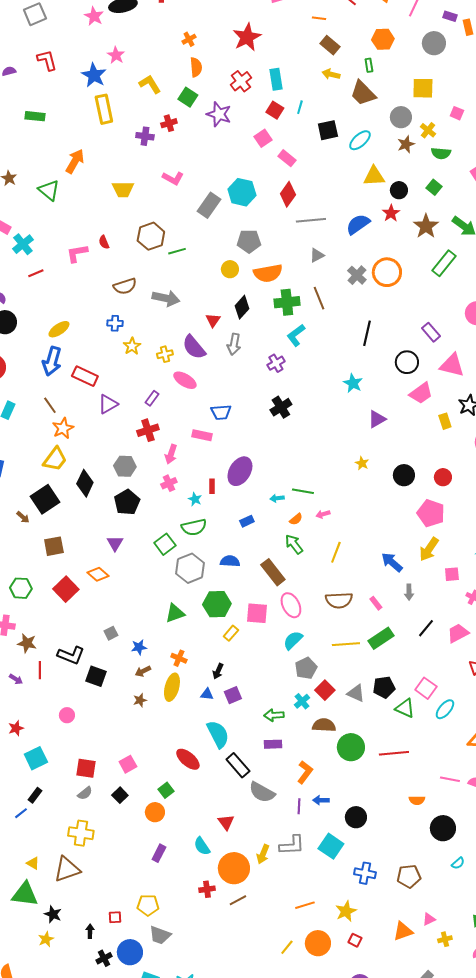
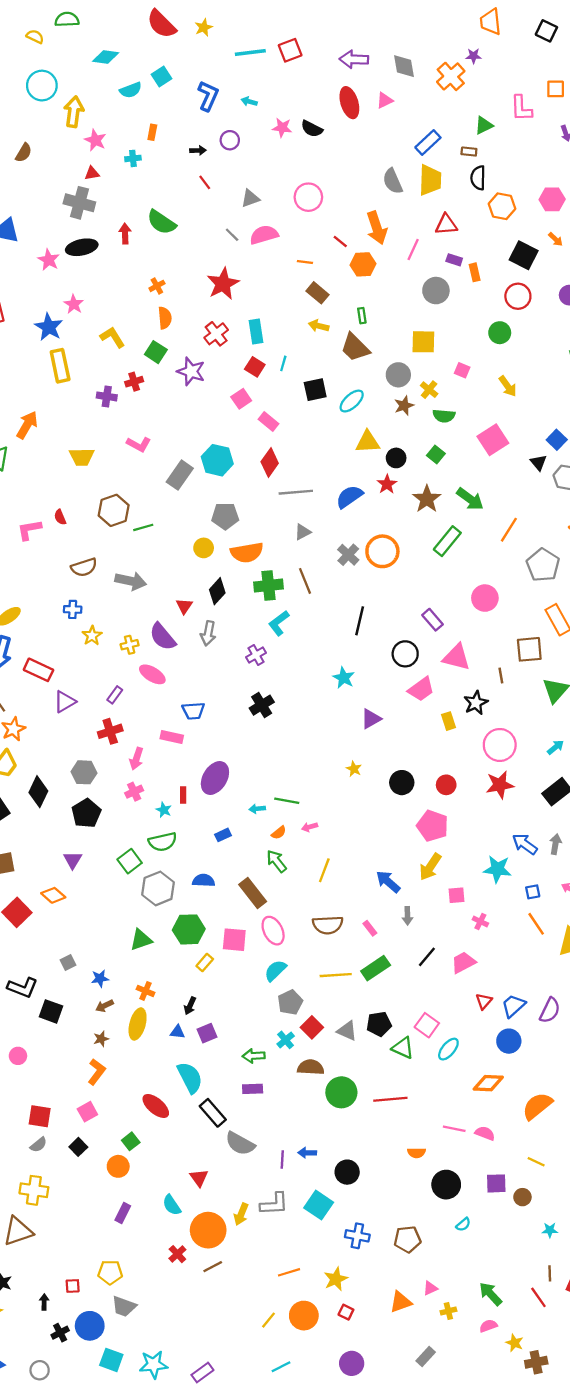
orange hexagon: (383, 39) -> (363, 264), moved
orange L-shape: (305, 772) -> (97, 1072), moved
red cross: (207, 889) -> (177, 1254), turned -35

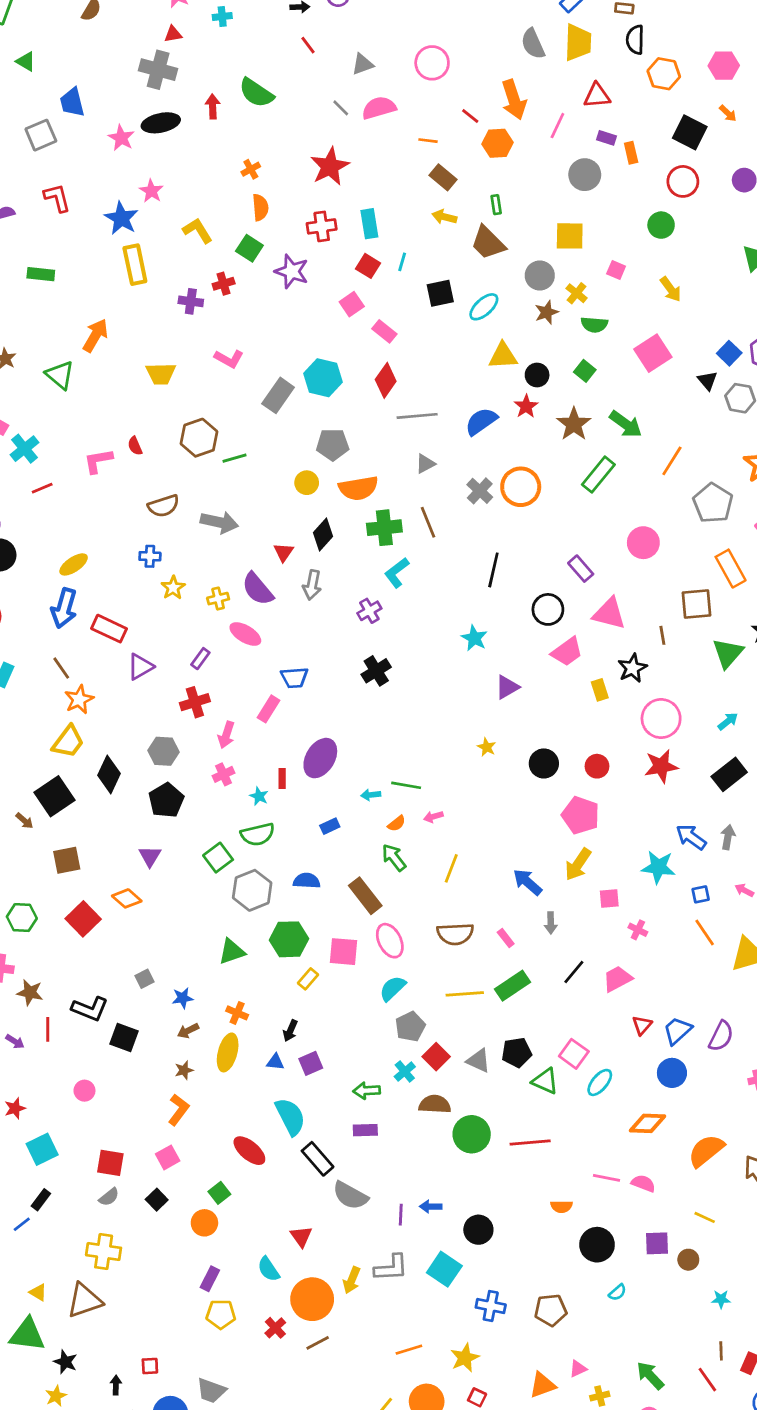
red cross: (216, 334) -> (322, 226), turned 30
pink rectangle: (172, 737) -> (268, 709), turned -70
yellow pentagon: (110, 1272) -> (221, 1314), moved

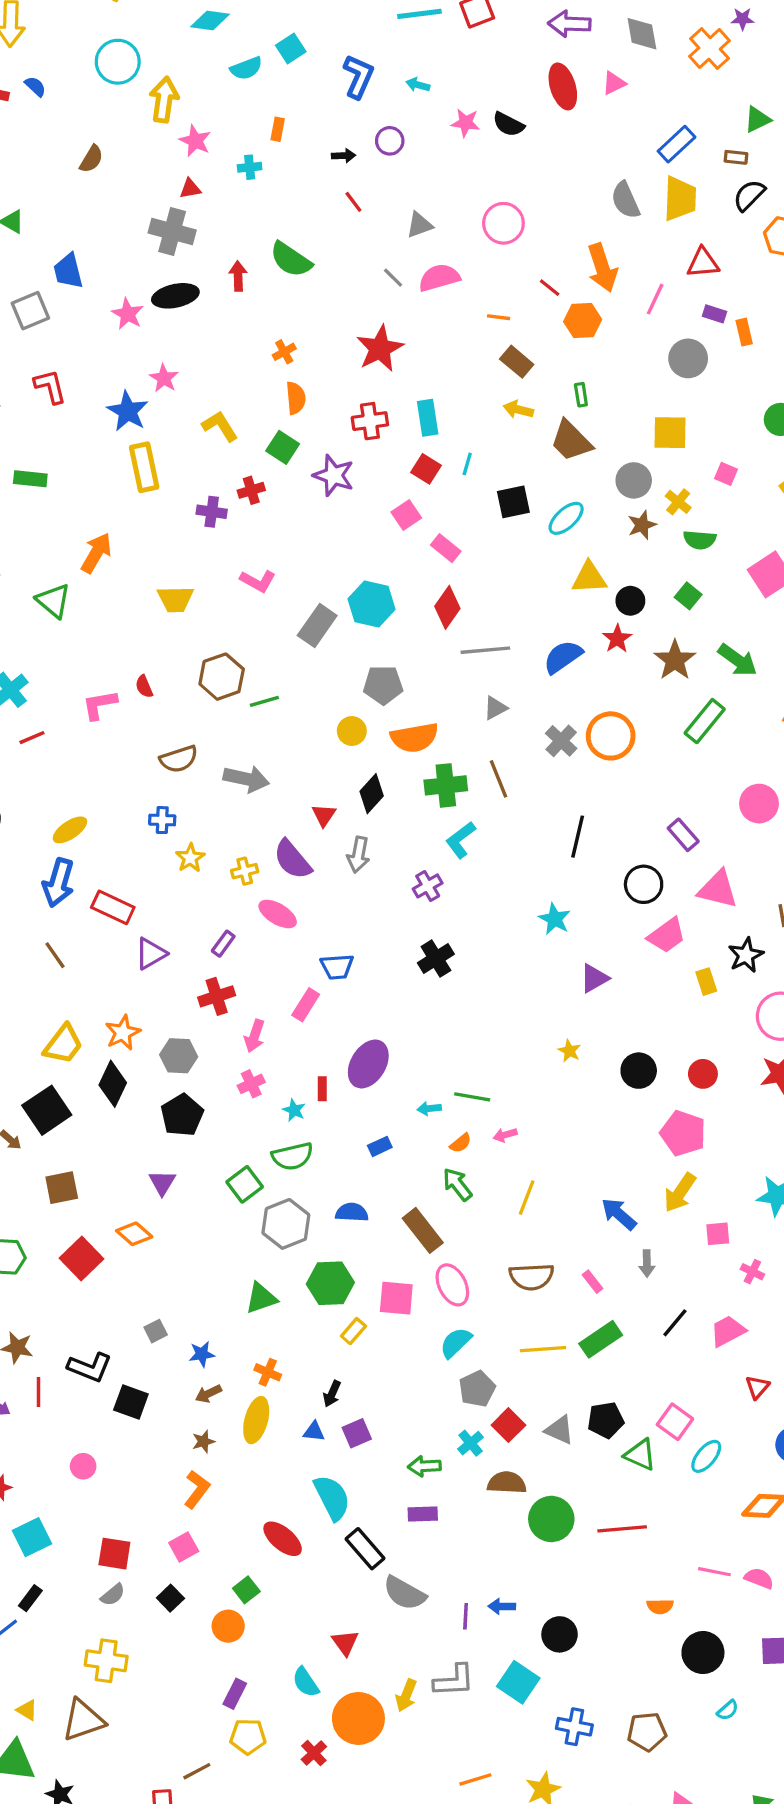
black semicircle: (635, 40) -> (749, 195), turned 44
orange star: (79, 699) -> (123, 1033), moved
brown line: (318, 1343) -> (197, 1771), moved

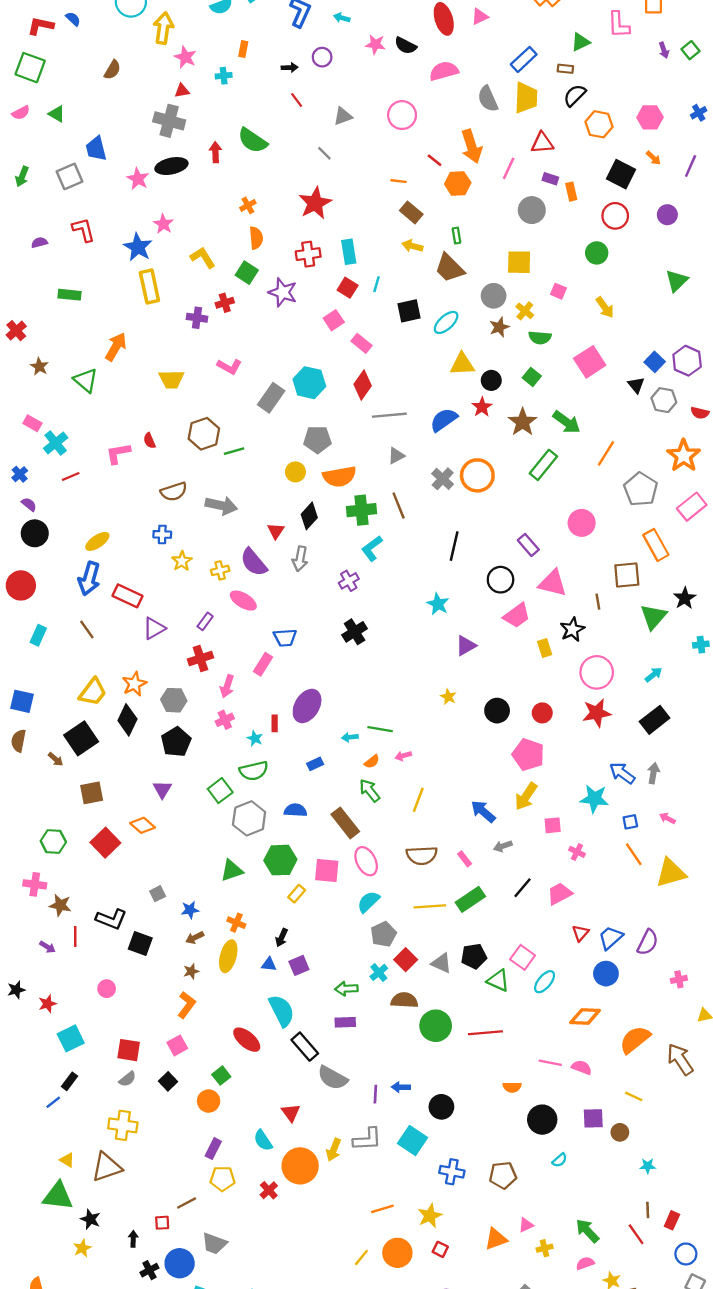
pink semicircle: (439, 278) -> (444, 71), moved
gray arrow: (647, 1263) -> (503, 846), turned 72

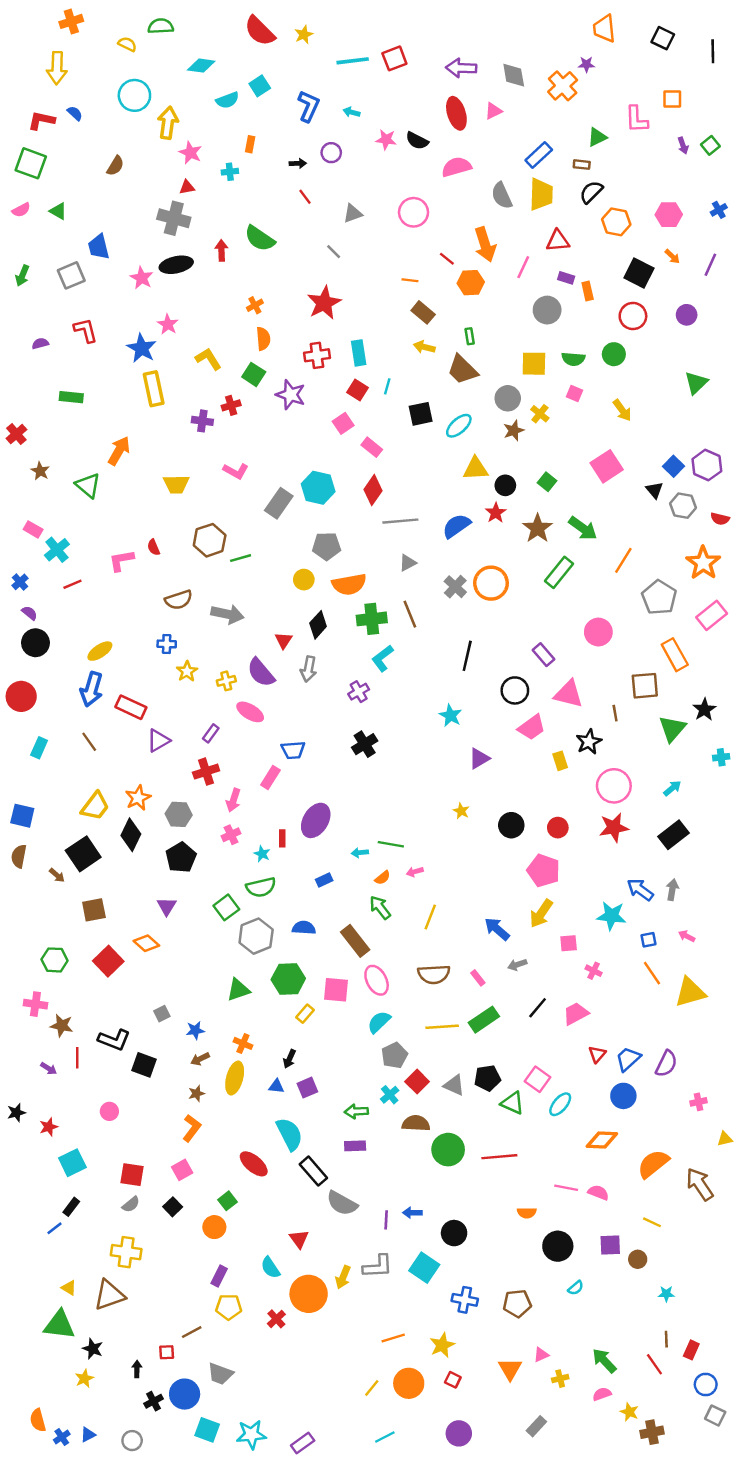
green semicircle: (540, 338) -> (573, 359), moved
orange triangle: (496, 1239) -> (510, 1369), turned -40

